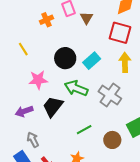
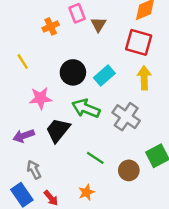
green line: (84, 130) -> (95, 158), turned 63

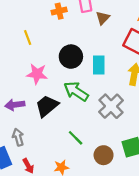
cyan rectangle: (104, 75) -> (99, 65), turned -60

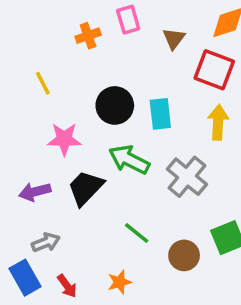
brown triangle: (103, 18) -> (174, 39), moved
gray arrow: (18, 137) -> (46, 242), turned 91

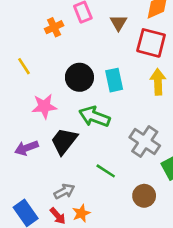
gray cross: (187, 177) -> (145, 141), moved
gray arrow: (46, 242) -> (64, 191), moved
brown circle: (184, 255) -> (144, 196), moved
orange star: (119, 282) -> (81, 213), moved

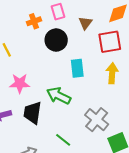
red square: (151, 43) -> (110, 42), turned -30
black circle: (79, 77) -> (56, 40), moved
black trapezoid: (64, 141) -> (32, 113), turned -35

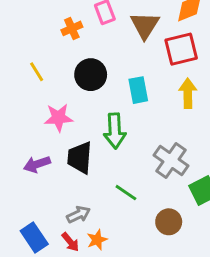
brown triangle: (85, 23) -> (145, 25), size x1.5
black circle: (56, 40) -> (91, 75), moved
green arrow: (59, 96) -> (115, 131), turned -115

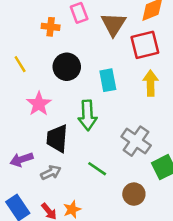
orange cross: (72, 28) -> (51, 27), turned 30
pink star: (58, 118) -> (39, 104), turned -30
purple arrow: (37, 164) -> (21, 159), moved
gray arrow: (79, 214) -> (51, 173), moved

